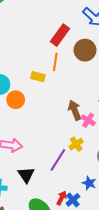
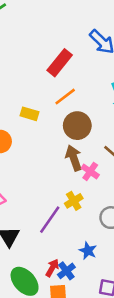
brown circle: (85, 50) -> (77, 126), moved
orange line: (55, 62) -> (65, 97), moved, turned 42

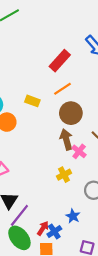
purple line: (50, 220) -> (19, 215), moved

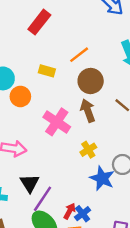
red rectangle: (60, 61) -> (39, 22), moved
pink cross: (79, 151) -> (57, 122), moved, size x1.6
blue star: (73, 216) -> (102, 178), moved, size x1.5

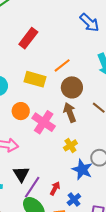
yellow rectangle: (47, 71) -> (35, 79), size x1.5
orange circle: (20, 96) -> (21, 111), moved
red arrow: (70, 211) -> (55, 188), moved
blue cross: (83, 214) -> (74, 200), moved

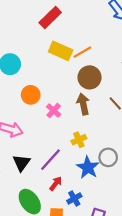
yellow rectangle: (35, 79) -> (61, 51), moved
pink cross: (44, 122) -> (54, 110), size x0.6
purple line: (32, 187) -> (51, 160), moved

